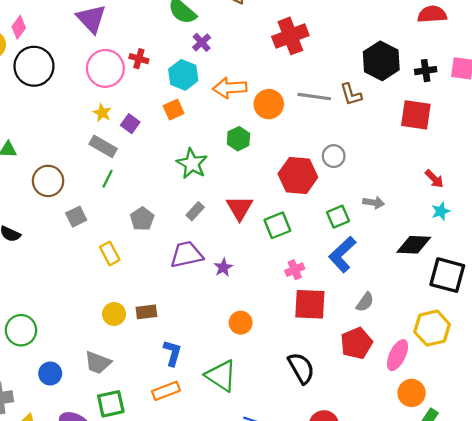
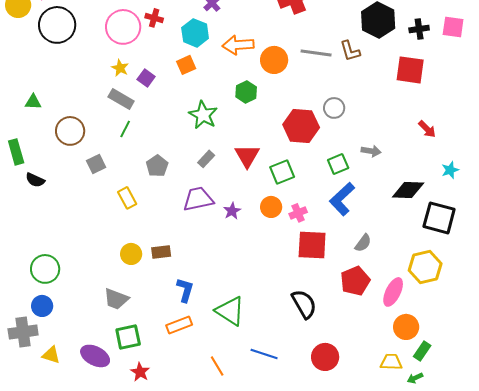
cyan star: (441, 211) -> (450, 170), moved
orange circle: (241, 323) -> (271, 207), moved
blue circle: (50, 373) -> (42, 306), moved

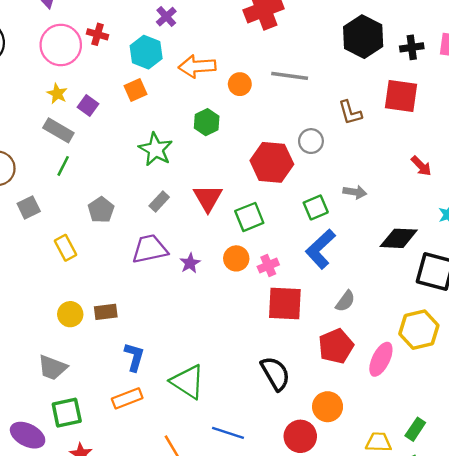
brown L-shape: (350, 51) -> (350, 113), moved
orange circle: (274, 60) -> (240, 84), size x0.7
orange circle: (406, 327) -> (328, 407), moved

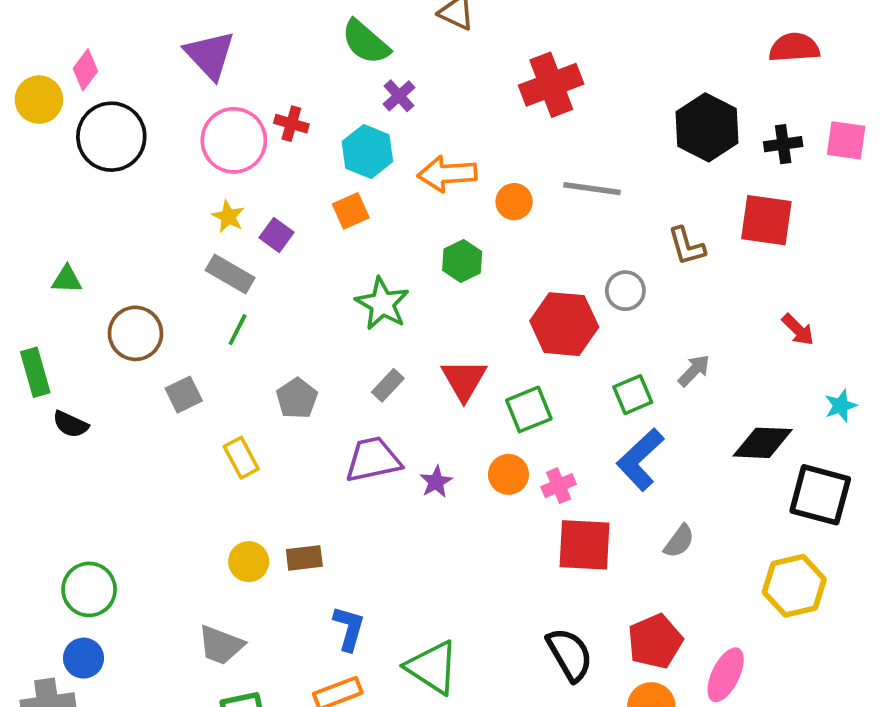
gray arrow: (355, 192) -> (694, 370), turned -55
red pentagon: (336, 346) -> (655, 641), moved
pink ellipse: (381, 359) -> (726, 675), moved

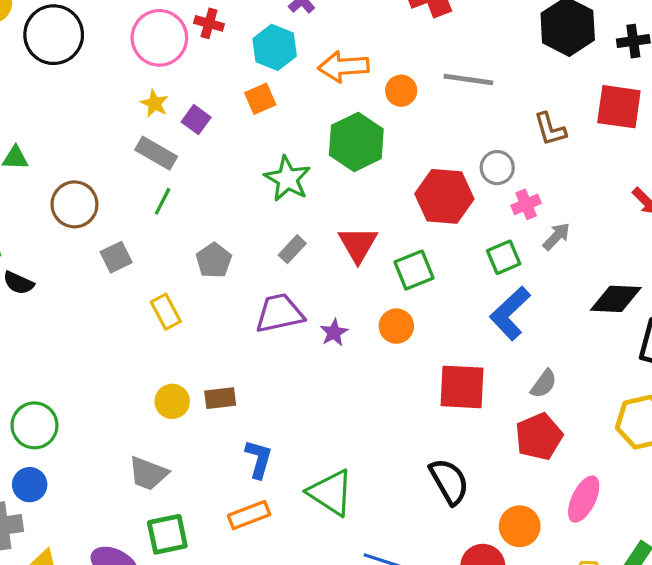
green hexagon: (462, 261) -> (356, 142), size x1.6
pink cross: (559, 486) -> (526, 204), moved
red pentagon: (655, 641) -> (539, 437), moved

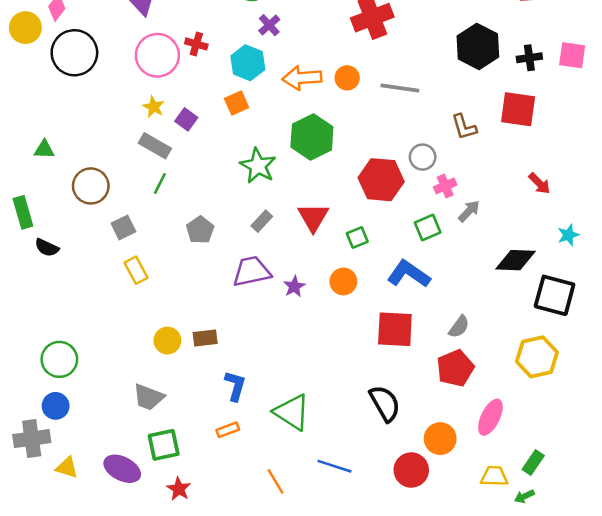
orange circle: (401, 91) -> (347, 78), moved
green square: (414, 270) -> (357, 237), size x0.7
yellow rectangle: (166, 312) -> (136, 270), moved
blue L-shape: (510, 313) -> (409, 274), moved, turned 78
orange rectangle: (249, 515) -> (228, 430), size x0.7

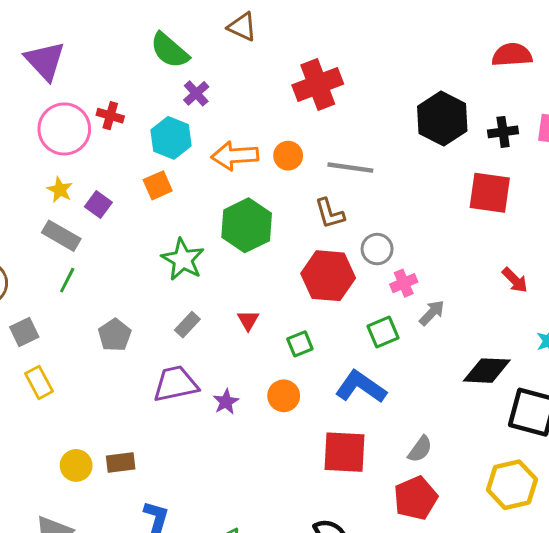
brown L-shape: (464, 127) -> (330, 213), moved
red triangle: (313, 217) -> (248, 320), size x0.6

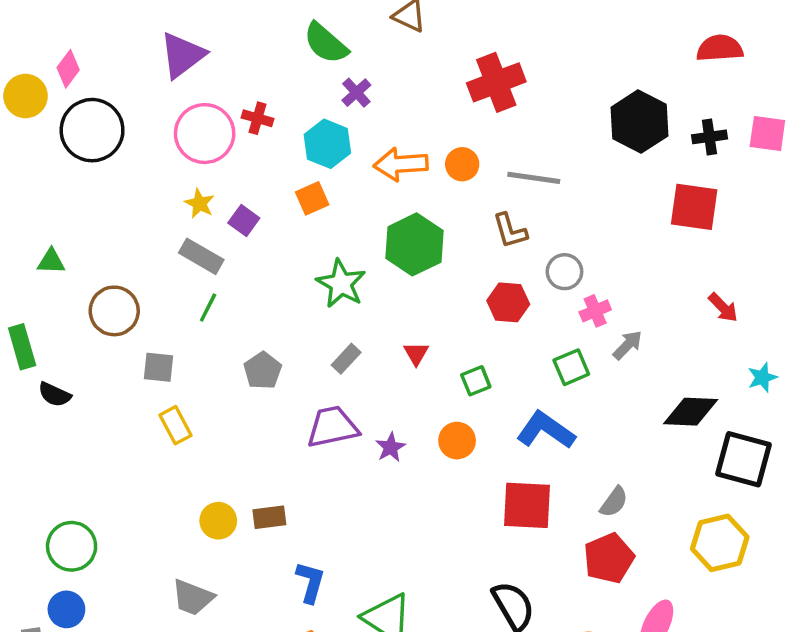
purple triangle: (45, 61) -> (182, 55), turned 36
red hexagon: (328, 276) -> (508, 302), size x0.7
gray square: (24, 332) -> (159, 367), turned 32

